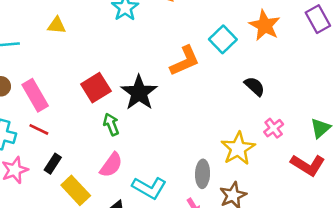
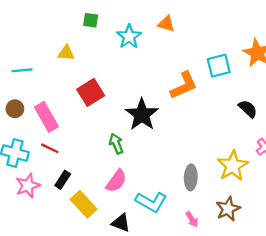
cyan square: (223, 39) -> (219, 66), turned 30
red square: (96, 88) -> (91, 92), moved
gray ellipse: (203, 174) -> (191, 177), moved

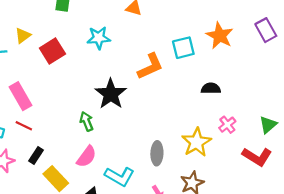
cyan star: (129, 37) -> (99, 38), moved, turned 30
yellow triangle: (66, 53) -> (23, 36), moved, turned -42
red square: (91, 92) -> (52, 51), moved
black semicircle: (248, 109) -> (211, 88), turned -42

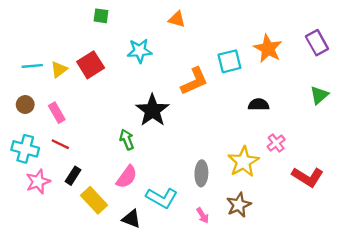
yellow triangle: (23, 36) -> (59, 69), moved
pink rectangle: (21, 96) -> (57, 113), size x0.7
green triangle: (268, 125) -> (319, 95), moved

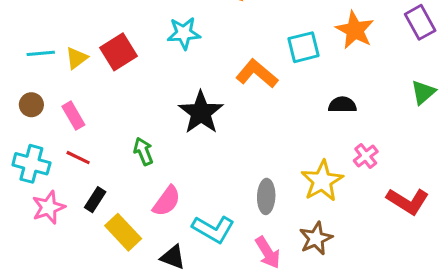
orange L-shape: (194, 81) -> (257, 74), turned -116
green arrow: (127, 140) -> (143, 151), moved
pink arrow: (203, 215) -> (268, 252), size x1.5

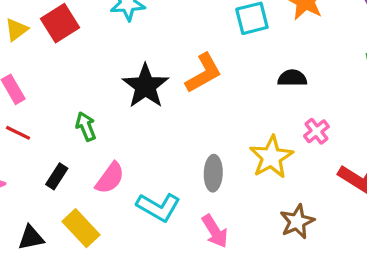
orange L-shape: (257, 74) -> (204, 73), moved, turned 111
black rectangle: (95, 200) -> (57, 176), moved
yellow rectangle: (123, 232) -> (81, 228), moved
brown star: (316, 238) -> (297, 222), moved
black triangle: (173, 257) -> (31, 238), moved, turned -32

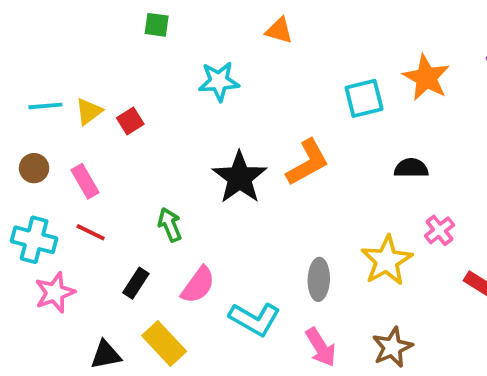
red square: (60, 23) -> (130, 121), moved, size x0.6
brown star: (297, 222) -> (392, 347), moved

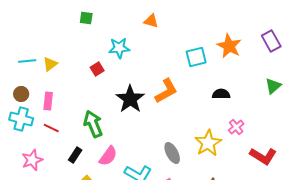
red square: (130, 121) -> (97, 69), moved
pink rectangle: (85, 181) -> (48, 101), turned 36
green arrow: (170, 225) -> (93, 124), size x1.5
cyan cross: (34, 240) -> (21, 119), moved
gray ellipse: (319, 279) -> (172, 153), turned -30

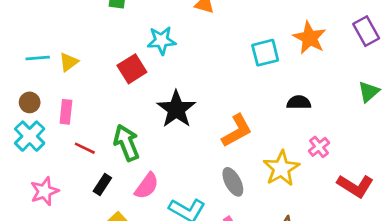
red square: (97, 69) -> (132, 69), size x1.5
orange L-shape: (166, 91) -> (237, 131), moved
cyan cross: (21, 119) -> (30, 136), turned 30
red line: (51, 128) -> (85, 148), moved

